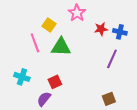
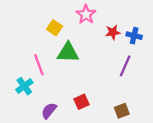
pink line: (35, 43) -> (39, 65), moved
cyan cross: (22, 77) -> (24, 86), turned 35
red square: (55, 82) -> (81, 102), moved

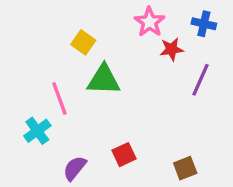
pink star: (86, 14) -> (149, 22), moved
blue cross: (134, 36) -> (204, 24), moved
purple line: (125, 66) -> (200, 80), moved

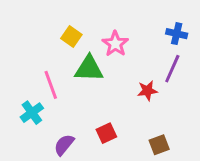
pink star: (149, 22) -> (115, 44), moved
blue cross: (204, 24) -> (177, 34), moved
red star: (172, 49) -> (147, 91), moved

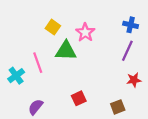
red star: (147, 91) -> (134, 80), moved
cyan cross: (32, 113) -> (16, 76), moved
purple semicircle: (64, 145) -> (36, 107), moved

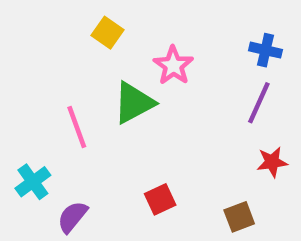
yellow square: (53, 27) -> (108, 33), moved
green triangle: (66, 51) -> (134, 103), turned -30
cyan cross: (16, 76) -> (33, 182), moved

